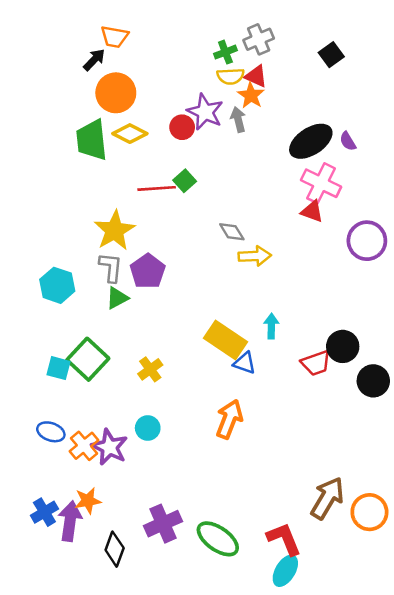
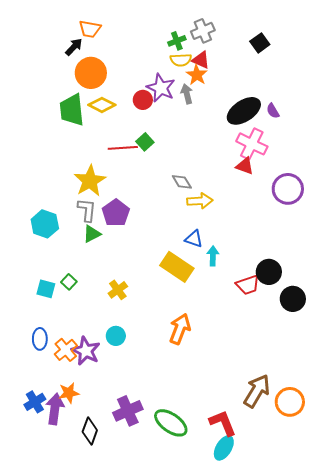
green square: (88, 359) -> (69, 282), size x0.5
blue triangle: (245, 363) -> (194, 239), moved
blue ellipse: (51, 432) -> (40, 339), turned 70

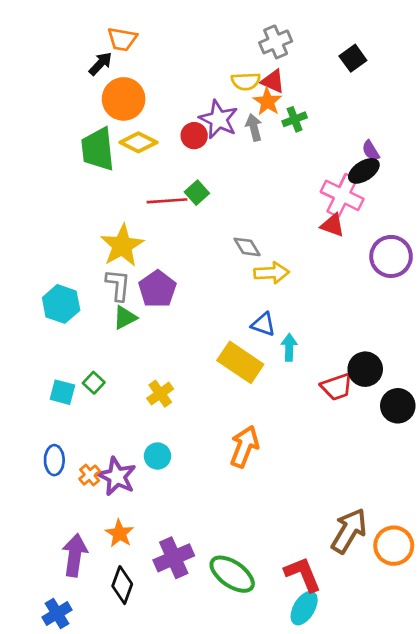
green cross: (177, 41) -> (295, 119), moved
black ellipse: (244, 111) -> (364, 171), moved, size x0.7
orange cross: (66, 350) -> (90, 475), size x0.7
orange star: (69, 393) -> (119, 533), moved, turned -30
blue cross: (35, 402) -> (57, 614), moved

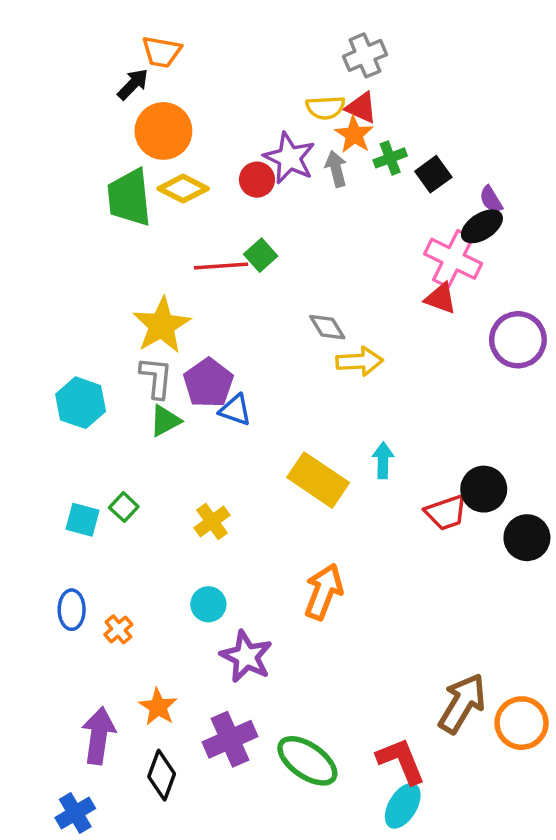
black square: (353, 58) -> (433, 174), moved
blue triangle: (263, 324) -> (235, 410), moved
purple star: (117, 476) -> (246, 656), moved

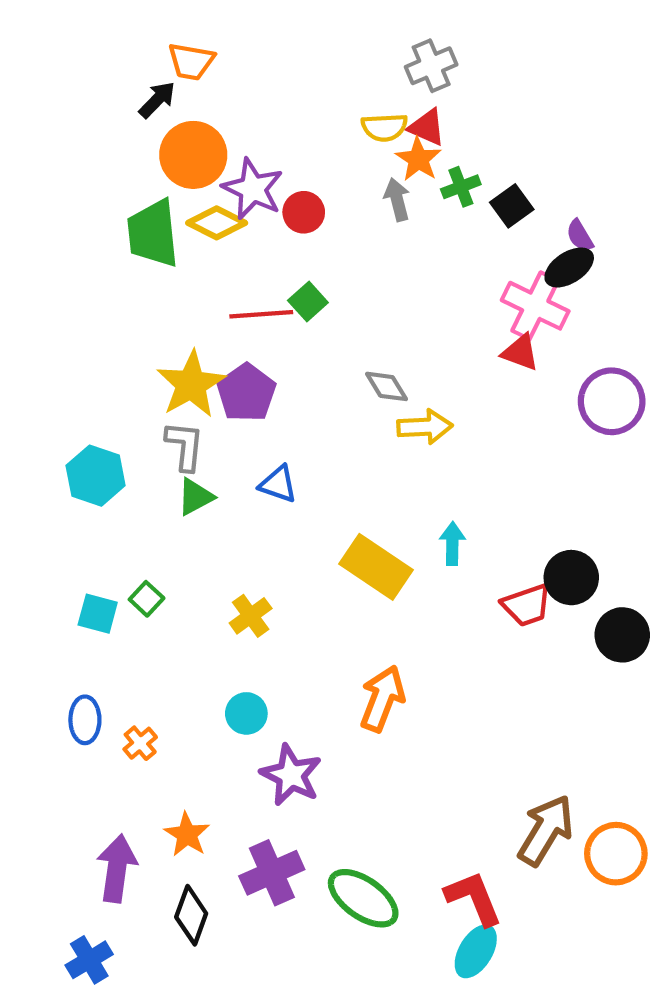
purple star: (289, 158) -> (253, 189), moved
purple pentagon: (208, 383) -> (246, 393), moved

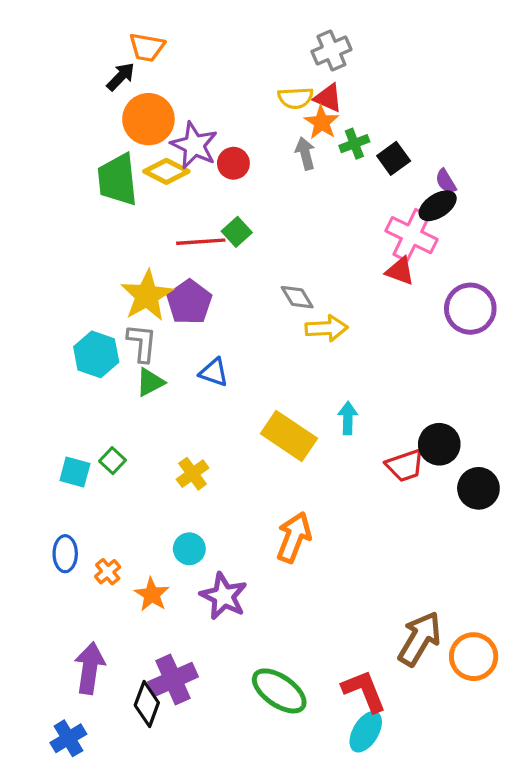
cyan hexagon: (96, 476) -> (96, 354), moved
orange star: (187, 835) -> (152, 595), moved
purple cross: (272, 873) -> (173, 679), moved

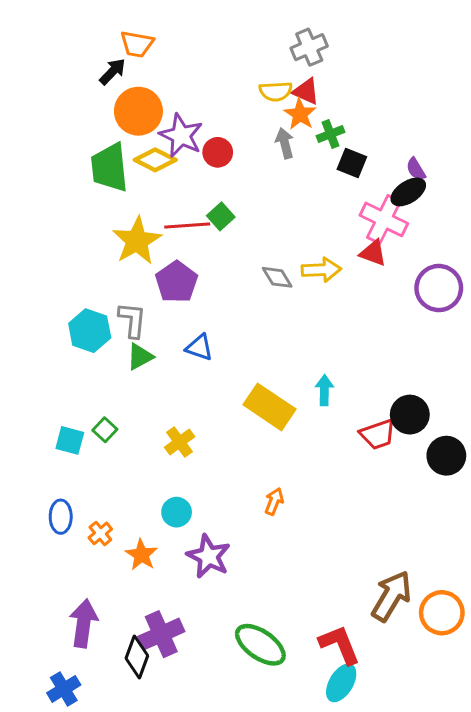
black square: (394, 158) -> (352, 163), moved, turned -32
yellow star: (147, 296) -> (137, 241), moved
yellow arrow: (327, 328) -> (321, 270), moved
orange arrow: (294, 537) -> (274, 501), size x0.6

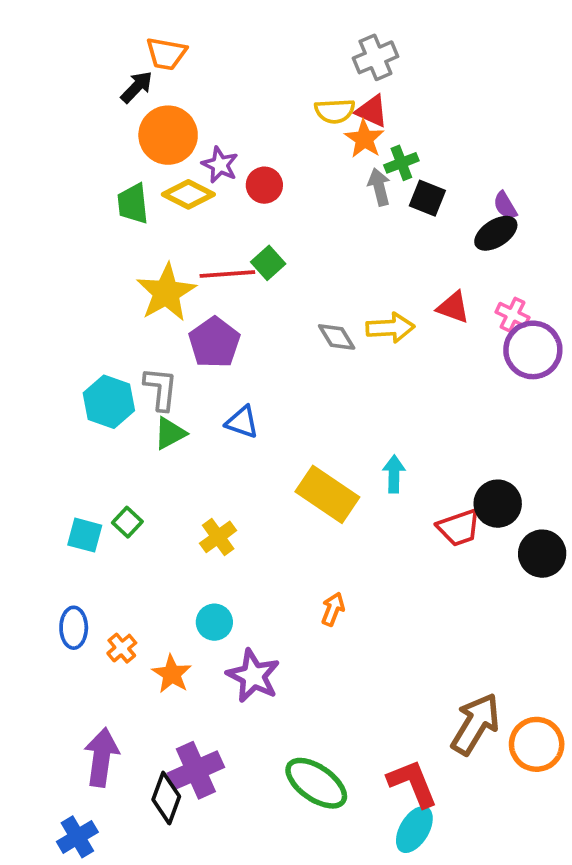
purple star: (181, 136) -> (220, 165), size x0.7
gray arrow: (285, 143) -> (379, 187), moved
green trapezoid: (109, 168) -> (133, 204), size x0.7
pink cross: (384, 219) -> (512, 315), moved, size x0.6

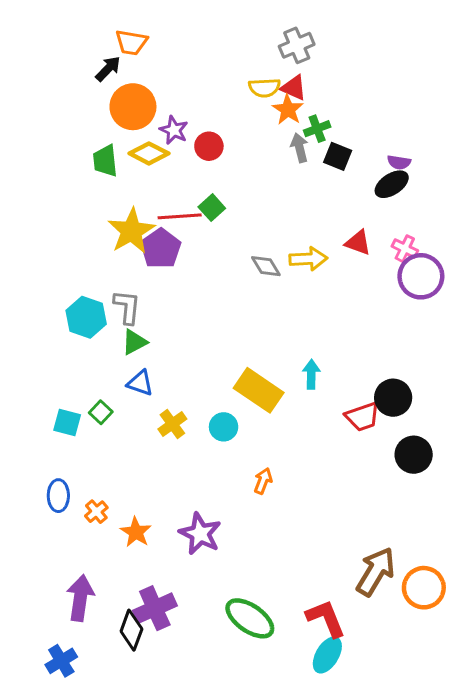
purple semicircle: (505, 205) -> (399, 162), turned -50
purple pentagon: (214, 343) -> (161, 249), moved
blue triangle: (242, 422) -> (140, 383), moved
black circle: (542, 554) -> (414, 455), moved
cyan circle: (214, 622) -> (224, 427), moved

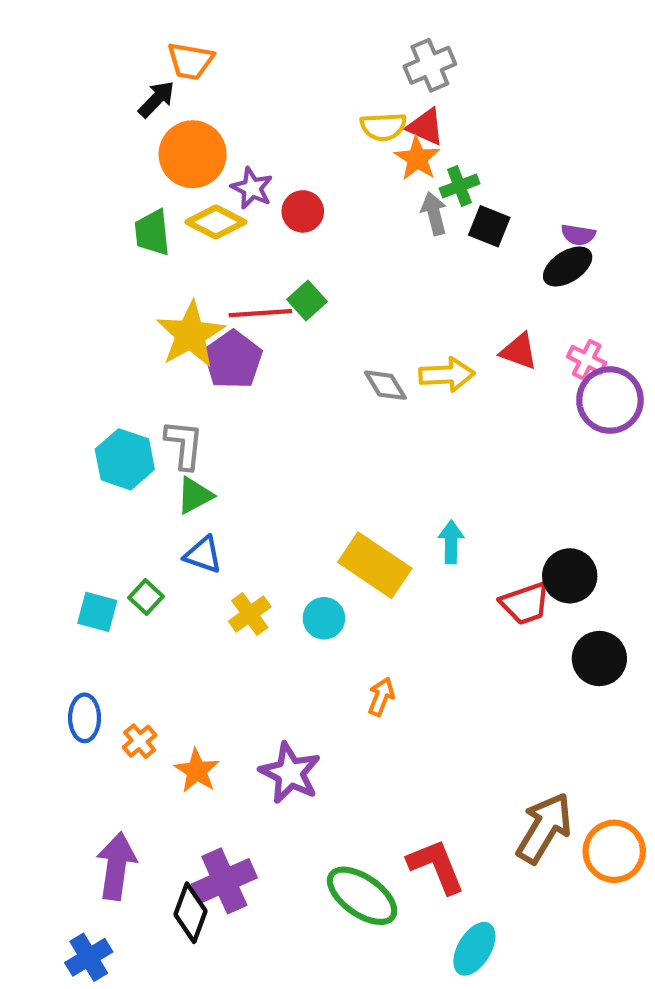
red L-shape: (326, 618) -> (436, 866), moved

